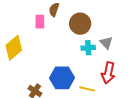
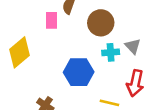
blue hexagon: (62, 78) -> (79, 72), moved

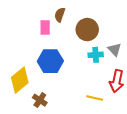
yellow diamond: (19, 52) -> (20, 80), moved
blue hexagon: (79, 72) -> (50, 61), moved

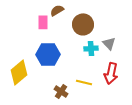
brown semicircle: (60, 15) -> (57, 10), turned 40
yellow line: (95, 98) -> (84, 82), moved
brown cross: (40, 100) -> (61, 91), moved

